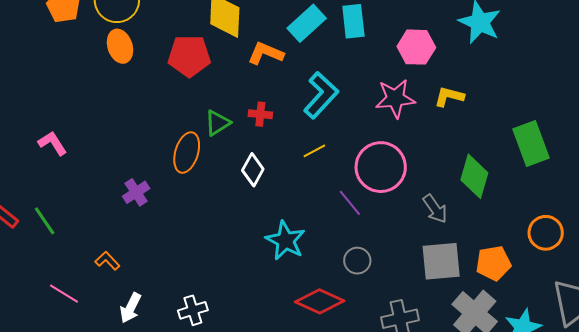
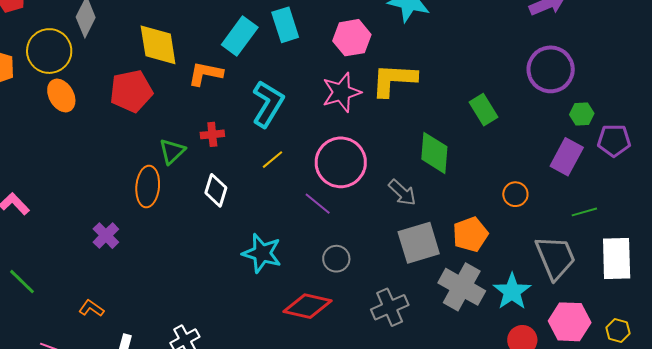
yellow L-shape: (449, 97) -> (394, 80), size x1.6
green rectangle: (531, 144) -> (483, 110), size x0.7
orange circle: (546, 233) -> (515, 194), size x0.7

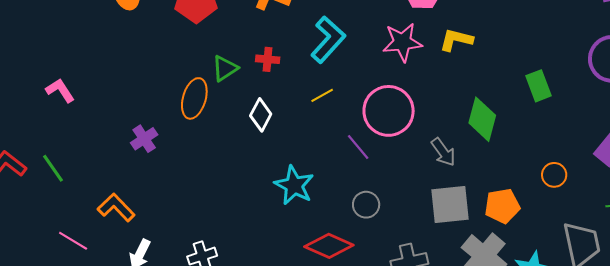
yellow L-shape: (394, 80) -> (456, 40), size x0.7
orange L-shape: (91, 308) -> (116, 207), size x1.5

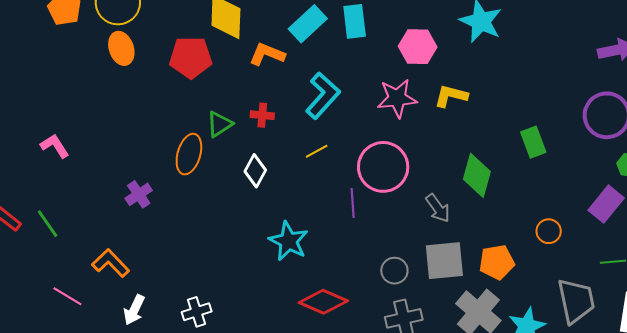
purple line: (358, 147) -> (353, 203), turned 36
gray circle: (366, 205) -> (394, 271), moved

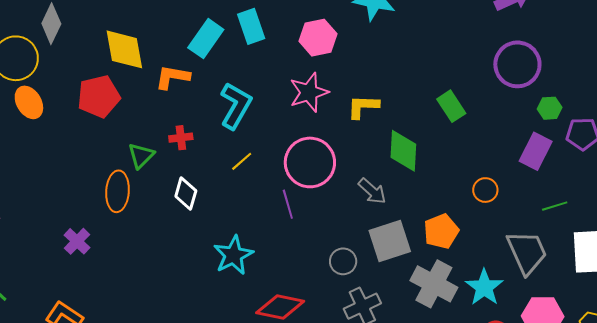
yellow L-shape: (451, 96) -> (363, 107), moved
cyan star: (289, 241) -> (233, 255), turned 30

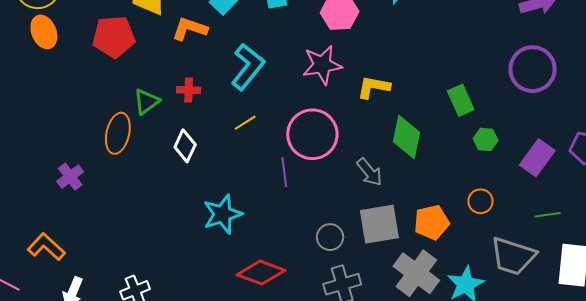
green hexagon: (550, 108) -> (486, 139), moved
orange circle: (485, 190) -> (480, 201), moved
gray trapezoid: (527, 252) -> (513, 256), turned 123

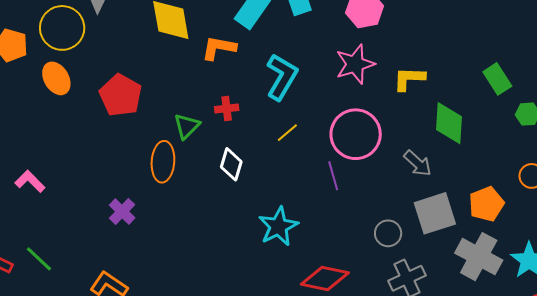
orange ellipse: (44, 32) -> (56, 78), moved
red pentagon: (114, 37) -> (121, 95), moved, turned -30

